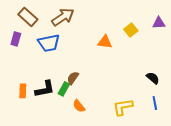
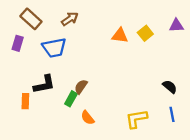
brown arrow: (63, 17) -> (70, 19), size x0.7
orange triangle: (105, 42) -> (120, 36), moved
black L-shape: (45, 89) -> (44, 84), moved

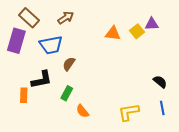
purple triangle: (176, 26) -> (152, 24), moved
purple rectangle: (18, 43) -> (16, 41), size x1.6
brown semicircle: (81, 87) -> (69, 64), moved

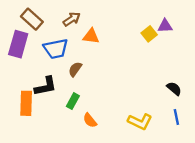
orange triangle: (113, 33) -> (91, 36), moved
orange rectangle: (24, 95) -> (26, 103), size x1.5
yellow L-shape: (129, 112) -> (140, 122), turned -145

